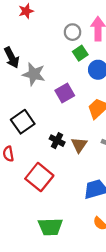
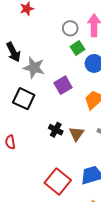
black square: (23, 122) -> (24, 99), moved, turned -30
red square: (39, 177) -> (58, 181), moved

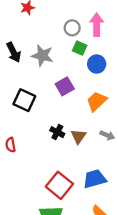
green square: (77, 48) -> (80, 48), turned -32
gray star: (34, 68) -> (42, 56), moved

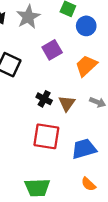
gray star: (42, 56) -> (28, 17), turned 30
red square: (59, 185) -> (46, 136), moved, turned -30

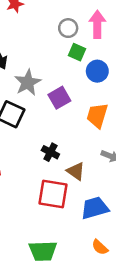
gray star: (28, 17) -> (28, 83), moved
orange trapezoid: (86, 66) -> (97, 115), turned -30
brown triangle: (67, 103) -> (76, 171), moved, turned -30

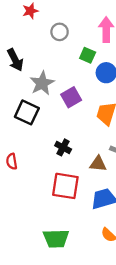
gray circle: (68, 28) -> (60, 32), moved
brown triangle: (76, 171) -> (98, 164), moved, turned -30

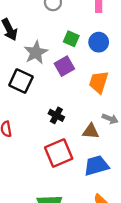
green square: (88, 55) -> (71, 39), moved
red square: (65, 186) -> (59, 153), turned -32

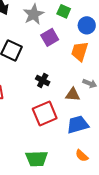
green square: (71, 39) -> (64, 11), moved
blue circle: (99, 42) -> (87, 25), moved
gray star: (36, 52) -> (34, 14), moved

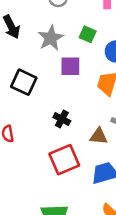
purple square: (50, 37) -> (70, 66), turned 30

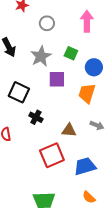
black cross: (62, 119) -> (36, 117), moved
brown triangle: (99, 136) -> (69, 130), moved

